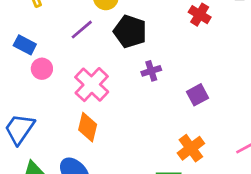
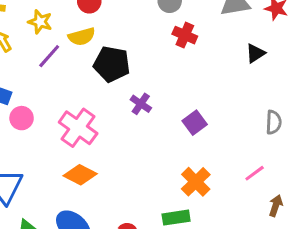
purple line: (82, 30) -> (49, 56), moved
purple cross: (151, 71) -> (141, 104), turned -30
orange diamond: (88, 127) -> (80, 175), turned -68

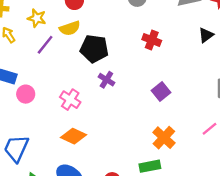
red cross: (185, 35) -> (152, 40), moved
purple cross: (141, 104) -> (106, 80), moved
pink cross: (78, 128) -> (70, 100), size x0.7

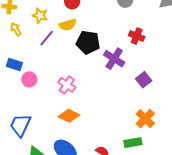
purple cross: (106, 80) -> (114, 59), moved, size x1.5

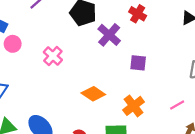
purple square: (144, 80) -> (138, 63), turned 35
orange diamond: (69, 116) -> (93, 94), moved

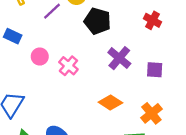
purple cross: (109, 35) -> (119, 58), moved
pink circle: (13, 44) -> (40, 57), moved

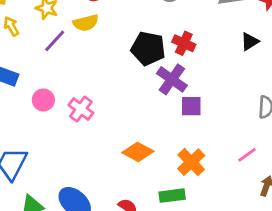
black pentagon: (97, 21) -> (148, 48), moved
purple cross: (119, 58) -> (172, 79), moved

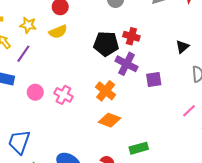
purple line: (55, 41) -> (23, 54), moved
black triangle: (250, 42) -> (182, 47), moved
purple square: (191, 106) -> (154, 79), moved
orange cross: (191, 162) -> (106, 91), moved

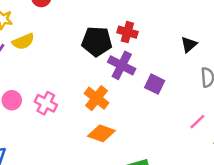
yellow semicircle: (58, 32) -> (23, 41), moved
purple square: (154, 79) -> (155, 84), turned 35

